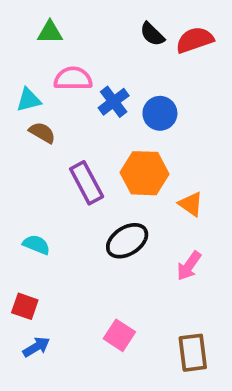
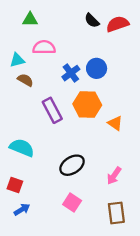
blue cross: (114, 102) -> (71, 73), moved
black ellipse: (127, 241) -> (72, 165), moved
cyan semicircle: (36, 245) -> (22, 148), size x1.5
pink arrow: (189, 266) -> (114, 176), moved

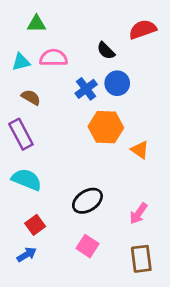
black semicircle: (92, 21) -> (106, 51), moved
cyan triangle: (17, 60) -> (21, 62), moved
purple rectangle: (52, 110) -> (21, 134), moved
red square: (15, 185) -> (35, 225), moved, turned 35

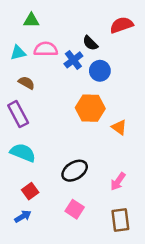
blue cross: (86, 89) -> (73, 60), moved

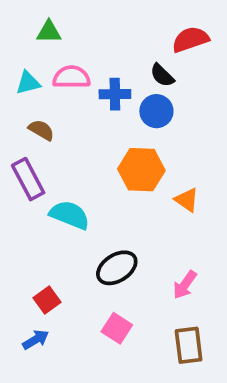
black semicircle: (90, 43) -> (162, 75), moved
blue cross: (73, 60) -> (115, 94), turned 36
cyan semicircle: (23, 153) -> (70, 215), moved

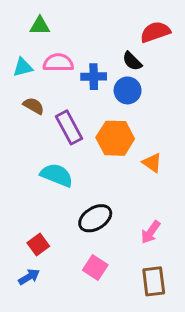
purple rectangle: (28, 179) -> (69, 127), moved

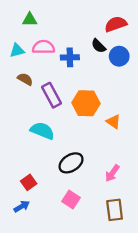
blue circle: (128, 90) -> (119, 56), moved

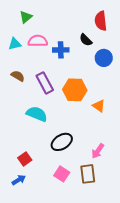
green triangle: (30, 19) -> (26, 17), turned -40
red semicircle: (116, 24) -> (101, 21), turned -78
blue circle: (119, 56) -> (104, 58), moved
brown semicircle: (25, 79) -> (18, 76), moved
brown rectangle: (115, 210) -> (88, 174), moved

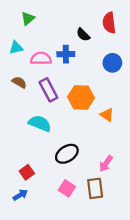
black semicircle: (86, 40) -> (83, 35), moved
pink semicircle: (38, 41) -> (41, 58), moved

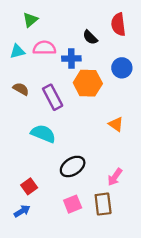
pink semicircle: (41, 58) -> (44, 48), moved
orange hexagon: (81, 97) -> (88, 83), moved
pink square: (67, 188) -> (73, 204), turned 35

